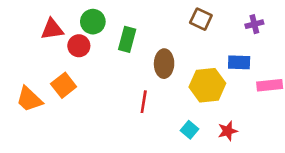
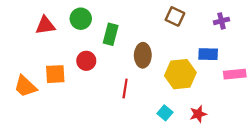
red circle: (79, 46) -> (86, 61), moved
orange square: (64, 85) -> (55, 74), turned 35

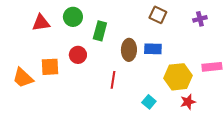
blue rectangle: (208, 54) -> (153, 49), moved
yellow hexagon: (180, 74) -> (178, 77), moved
red star: (198, 114) -> (188, 102), moved

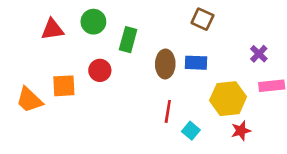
purple cross: (200, 19) -> (259, 54), moved, turned -32
red line: (113, 80) -> (168, 111), moved

